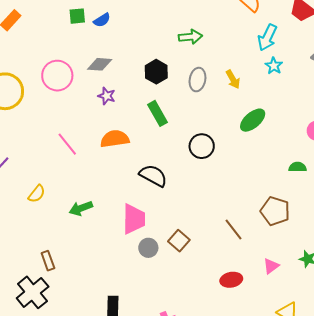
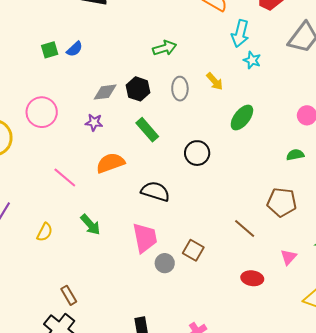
gray diamond: (100, 64) -> (105, 92), moved
green arrow: (81, 208) -> (90, 225), moved, turned -100
red ellipse: (231, 280) -> (252, 278), turned 30

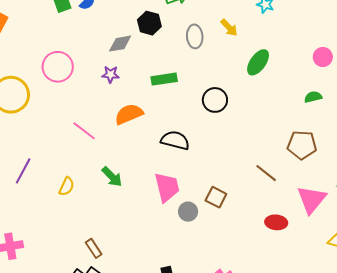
black hexagon: (138, 89) -> (149, 23), moved
green rectangle: (147, 130) -> (164, 79), turned -55
pink triangle: (289, 257) -> (311, 199), size x1.8

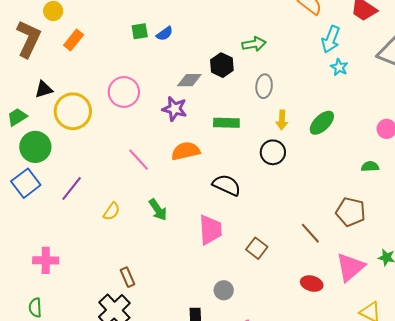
yellow arrow: (229, 28) -> (282, 120), moved, turned 36
purple star: (111, 74) -> (175, 109), size x1.4
gray circle: (188, 212) -> (224, 290), moved

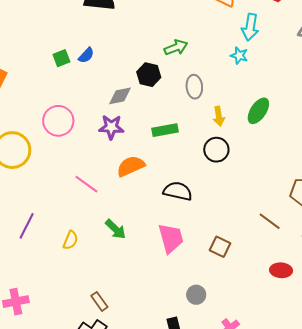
cyan star: (339, 67) -> (239, 56), moved

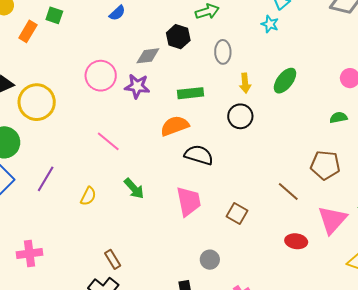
green square: (61, 58) -> (54, 15), moved, turned 36
pink circle: (58, 121) -> (101, 76), moved
orange semicircle: (131, 166) -> (175, 126), moved

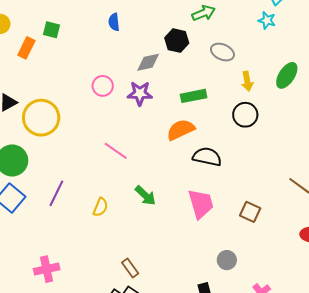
blue semicircle: (117, 13) -> (114, 22), turned 132
gray ellipse: (223, 52) -> (222, 52), turned -60
pink circle: (101, 76) -> (103, 86), size x0.7

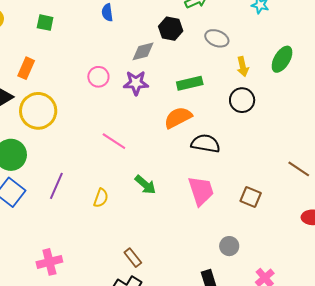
orange rectangle: (26, 48) -> (26, 68), moved

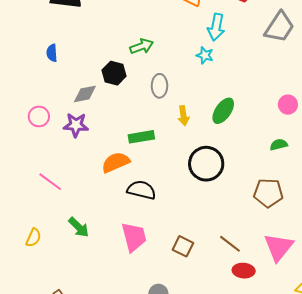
gray ellipse: (217, 38) -> (159, 86), turned 65
green rectangle: (190, 83) -> (141, 137), moved
black circle: (242, 100) -> (206, 164), moved, size x1.4
brown line: (299, 169) -> (230, 244), moved

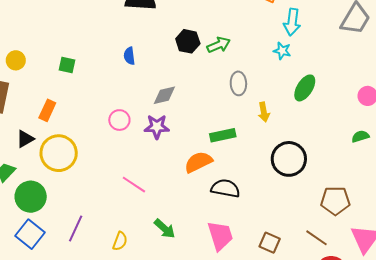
black hexagon: (114, 73) -> (188, 41), moved
green ellipse: (223, 111) -> (305, 88), moved
brown pentagon: (268, 193) -> (335, 201), moved

